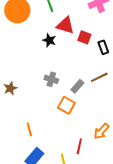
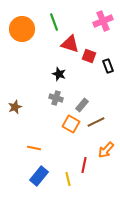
black star: (49, 40) -> (59, 74), moved
brown line: (99, 77) -> (96, 122), moved
orange line: (29, 129) -> (34, 148), turned -64

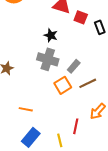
gray cross: (56, 98) -> (48, 59), size x1.5
orange square: (71, 124) -> (63, 85), turned 30

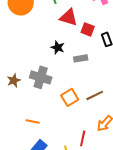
gray cross: (48, 59) -> (41, 77), moved
gray rectangle: (74, 66) -> (81, 58), moved, turned 40

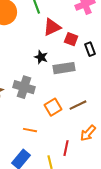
red triangle: (69, 17) -> (52, 27), turned -42
gray rectangle: (81, 58) -> (64, 68), size x1.5
orange line: (33, 121) -> (30, 130), moved

